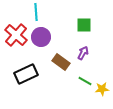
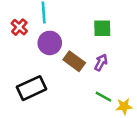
red cross: (16, 35) -> (19, 27), moved, size x0.6
brown rectangle: (61, 62) -> (74, 61), moved

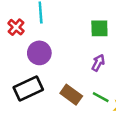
purple circle: (50, 43) -> (39, 53), moved
brown rectangle: (74, 61) -> (71, 95), moved

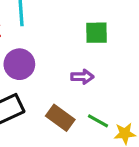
purple arrow: (98, 63) -> (82, 77), moved, turned 63

